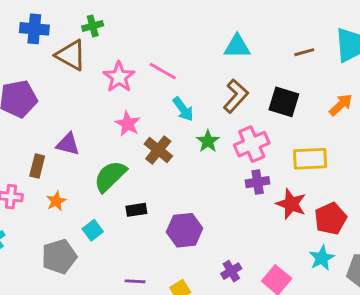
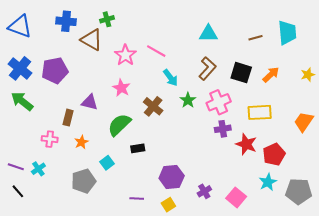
orange arrow: (341, 105) -> (271, 75), moved
pink star: (128, 124) -> (121, 88), moved
purple hexagon: (185, 230) -> (172, 177), moved

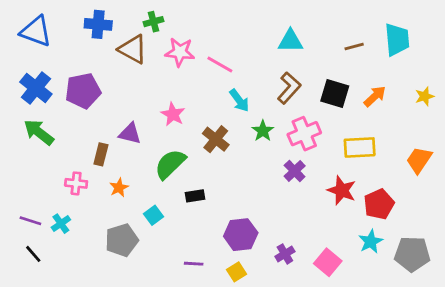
pink star: (125, 55) -> (180, 52), moved, turned -30
purple cross: (223, 129) -> (295, 171), moved, turned -35

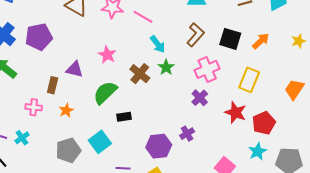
green star: (263, 131) -> (166, 67), moved
yellow rectangle: (360, 147) -> (249, 80), turned -65
cyan square: (154, 215) -> (100, 142), moved, size x1.5
purple cross: (285, 254) -> (187, 134), moved

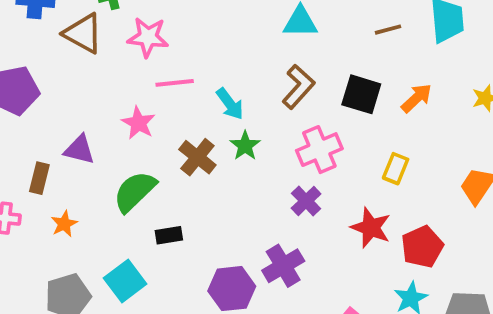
pink line: (143, 17) -> (175, 83), moved, turned -36
yellow rectangle: (249, 80) -> (396, 169), size x0.7
purple cross: (187, 134) -> (283, 266), size x1.5

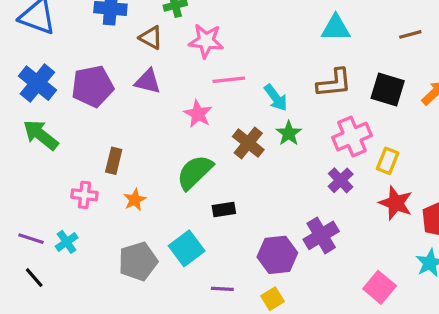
brown triangle: (83, 33) -> (151, 38), size x0.7
brown L-shape: (298, 87) -> (334, 83), turned 42
purple triangle: (79, 150) -> (148, 81), moved
yellow rectangle: (396, 169) -> (388, 161), moved

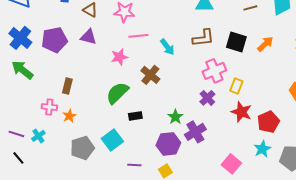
pink star: (198, 114) -> (119, 57), turned 30
green star: (289, 133) -> (175, 117), moved
orange star: (135, 200) -> (69, 116), moved

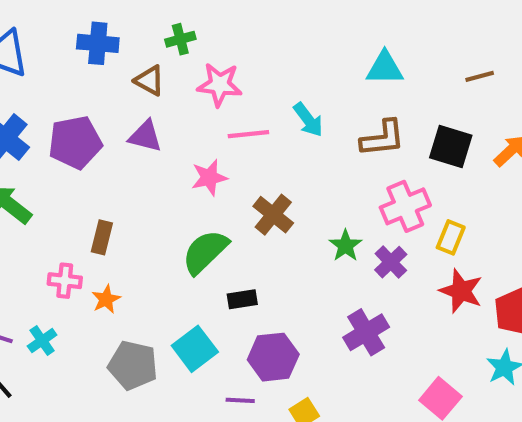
cyan arrow: (167, 47) -> (308, 120), moved
green star: (175, 117) -> (345, 246), moved
purple hexagon: (168, 144) -> (273, 357), moved
gray pentagon: (82, 148) -> (133, 365), turned 30

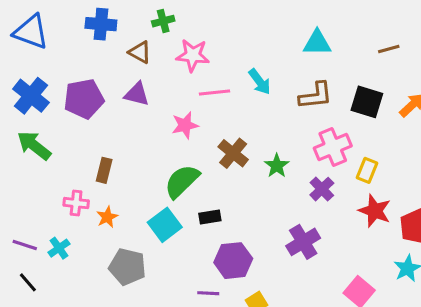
green star: (345, 246) -> (277, 166), moved
cyan square: (195, 349) -> (165, 225), moved

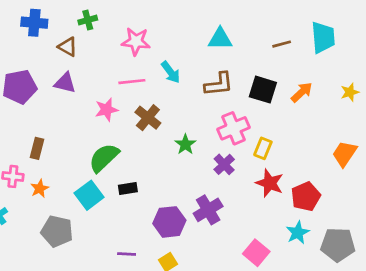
pink star: (193, 55) -> (136, 41), moved
brown cross: (233, 153) -> (148, 118), moved
purple hexagon: (233, 261) -> (169, 222), moved

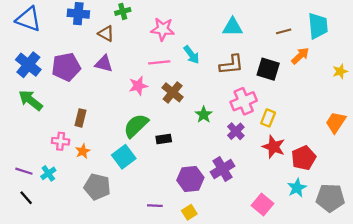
orange arrow: (302, 92) -> (300, 56), moved
black rectangle: (128, 188) -> (164, 139), moved

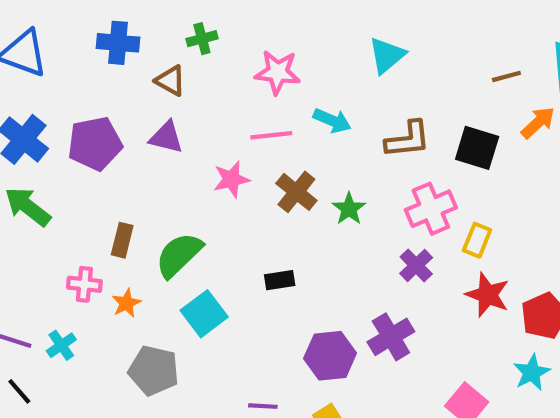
cyan triangle: (233, 27) -> (387, 55), moved, turned -40
cyan arrow: (191, 55) -> (332, 121), turned -30
green star: (204, 115) -> (349, 209), moved
green semicircle: (136, 126) -> (179, 255), moved

